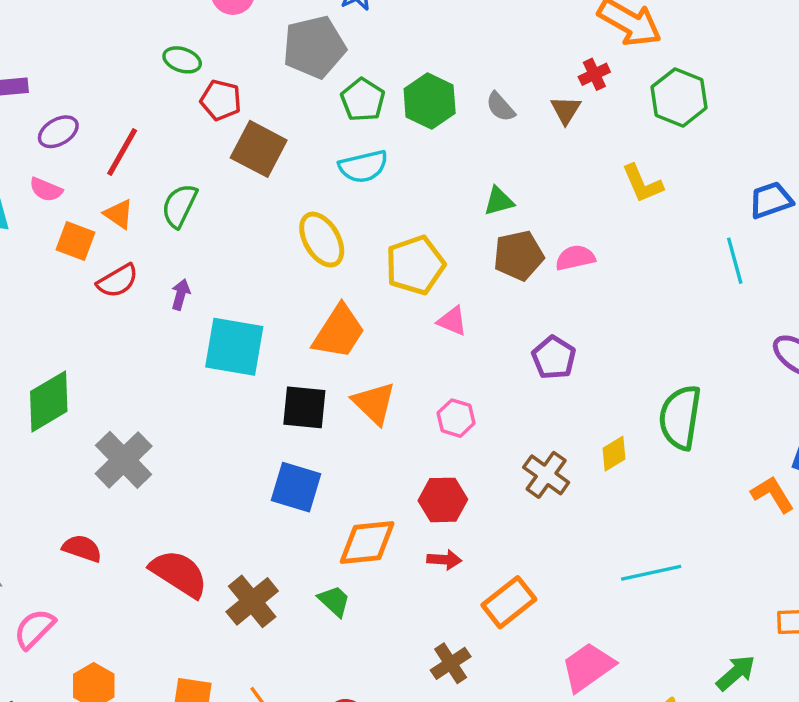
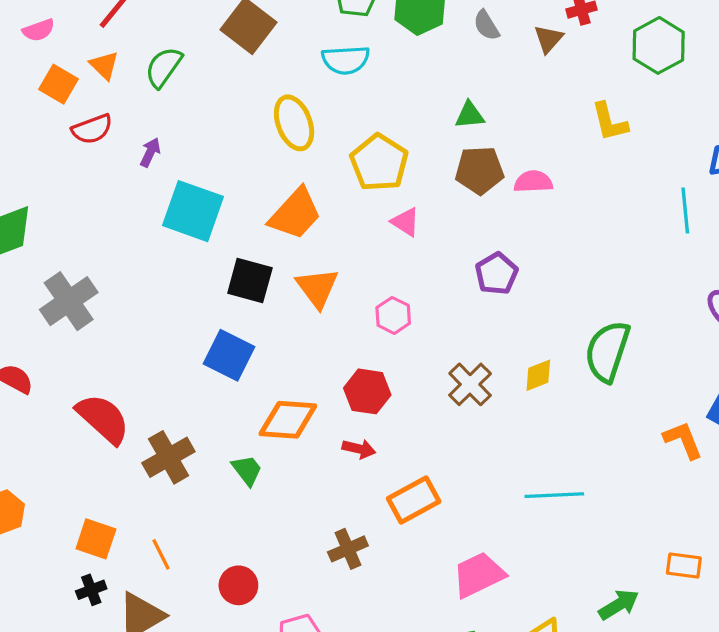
pink semicircle: (46, 190) -> (39, 30), turned -52
yellow pentagon: (415, 265) -> (379, 163), turned -30

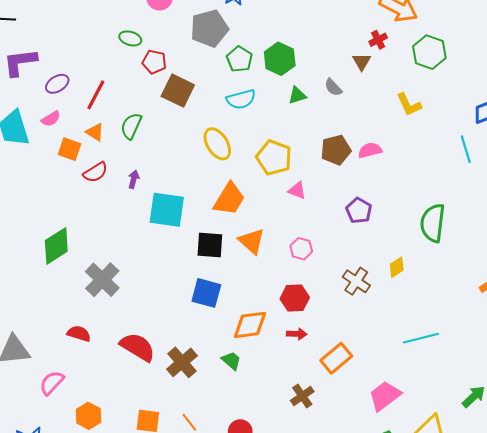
gray semicircle: (486, 25) -> (333, 87), moved
green triangle: (470, 115) -> (297, 95), moved
green semicircle: (607, 351) -> (433, 223), moved

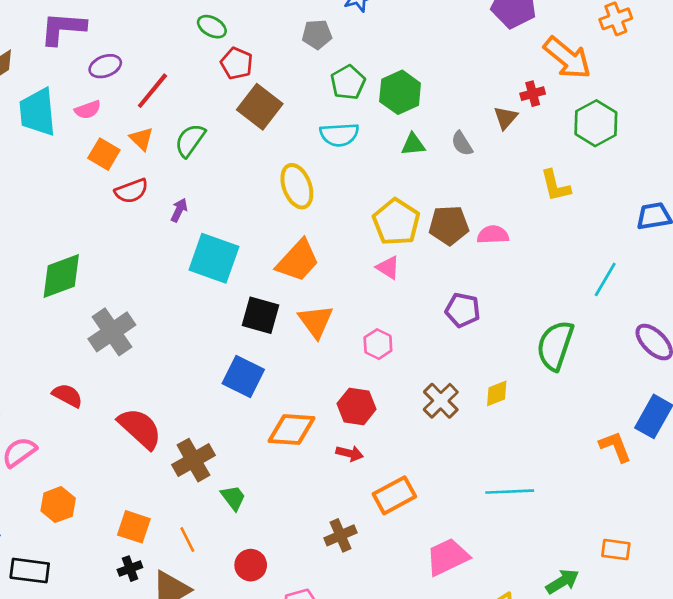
gray pentagon: (209, 28) -> (317, 34), size x0.6
cyan line: (466, 149) -> (605, 279), moved, turned 36
yellow pentagon: (274, 158) -> (396, 222), moved
purple pentagon: (359, 211) -> (463, 310), turned -30
green trapezoid: (231, 361) -> (233, 498), moved

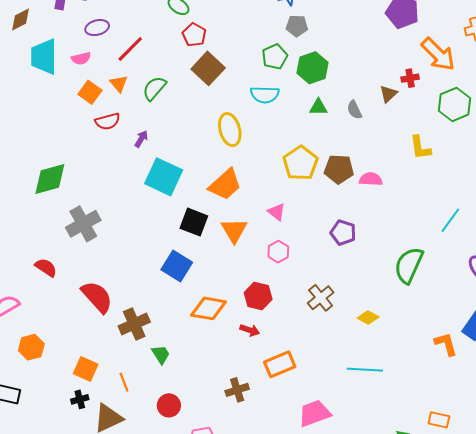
gray pentagon: (317, 34) -> (297, 26), moved
pink triangle: (388, 268) -> (276, 212), moved
yellow diamond: (497, 393) -> (368, 318), moved, turned 45

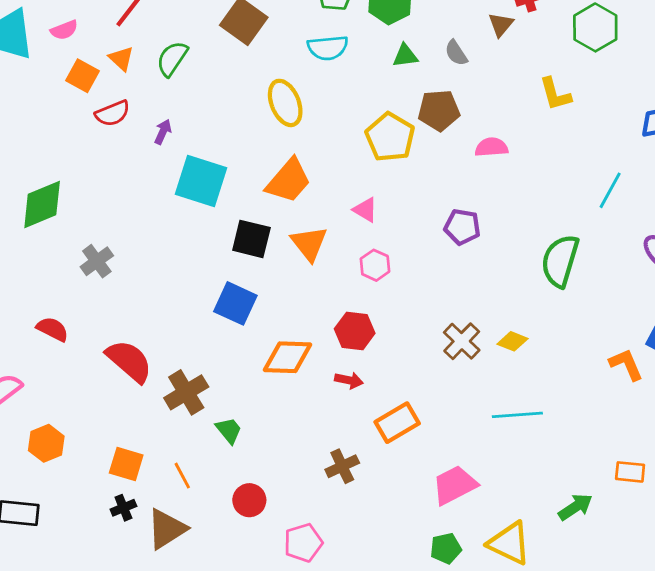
brown pentagon: (339, 169) -> (439, 110), moved
gray cross: (83, 224) -> (97, 261), size x0.7
brown cross: (321, 298) -> (462, 341), moved

